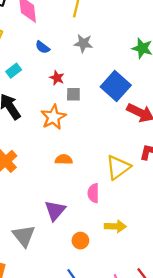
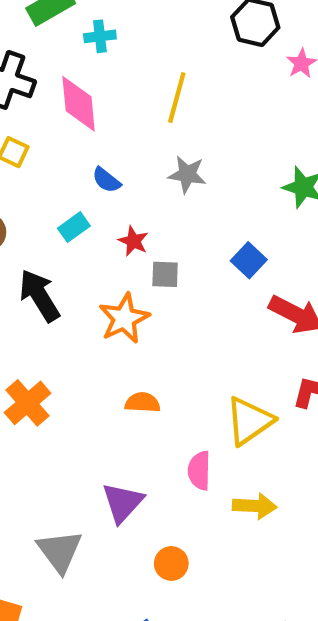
cyan rectangle: (14, 71) -> (74, 227), moved
blue square: (116, 86) -> (249, 260), size x0.6
yellow arrow: (115, 226) -> (255, 506), moved

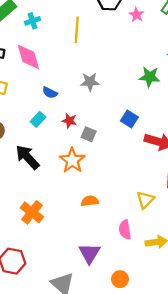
yellow line: (177, 98) -> (77, 30), moved
gray square: (165, 274) -> (89, 134), turned 32
yellow triangle: (249, 421) -> (145, 200), size x0.7

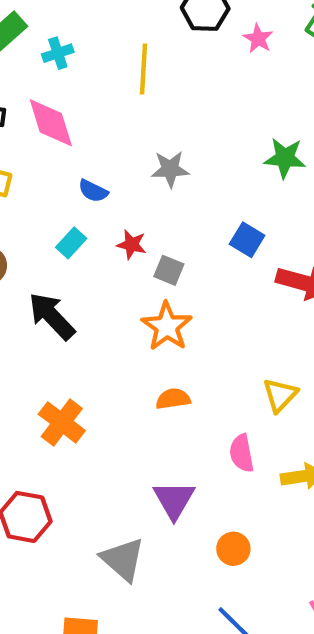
orange star: (72, 160) -> (167, 326), moved

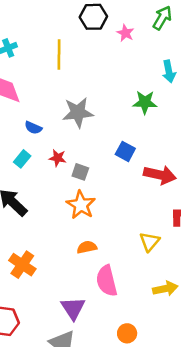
gray star: (170, 169) -> (78, 112), size x1.4
pink semicircle: (242, 453) -> (107, 281), moved, size x1.4
purple triangle: (174, 500) -> (73, 308), moved

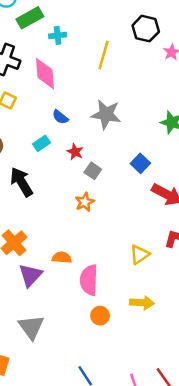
orange star: (81, 205) -> (85, 202), size x0.7
orange semicircle: (87, 247) -> (62, 258), moved
purple triangle: (73, 308) -> (30, 275), moved
orange circle: (127, 333) -> (100, 316), moved

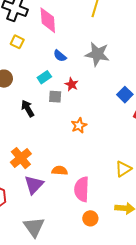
gray square: (93, 171) -> (55, 97), moved, turned -32
black arrow: (22, 182) -> (28, 108), size x0.7

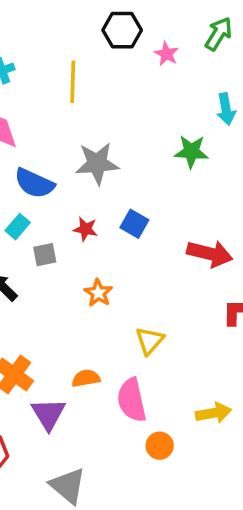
blue semicircle: (60, 56) -> (34, 183), size x1.6
red star: (72, 84) -> (85, 229), moved
blue square: (125, 95) -> (134, 224), moved
yellow triangle: (123, 169) -> (150, 341), moved

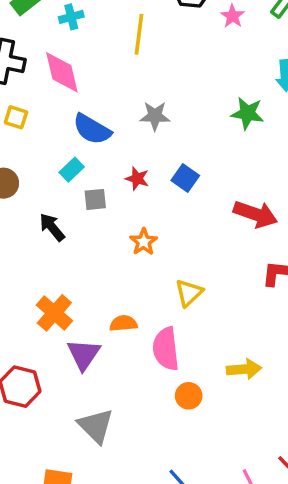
gray star: (97, 163) -> (155, 116), size x0.7

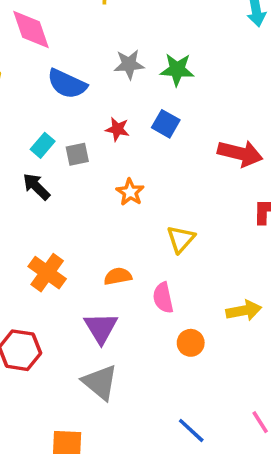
green star: (247, 113) -> (177, 70), moved
cyan rectangle: (72, 170) -> (43, 145), moved
pink semicircle: (166, 349) -> (163, 298), size x0.7
purple triangle: (84, 354) -> (101, 328), moved

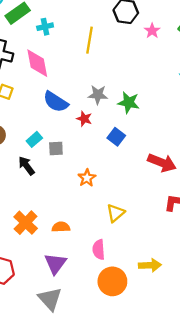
red star: (117, 129) -> (84, 119), moved
orange semicircle: (118, 276) -> (61, 227), moved
orange circle: (191, 343) -> (112, 281), size x1.6

